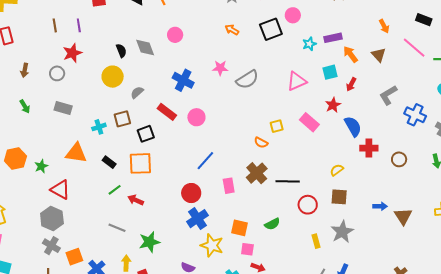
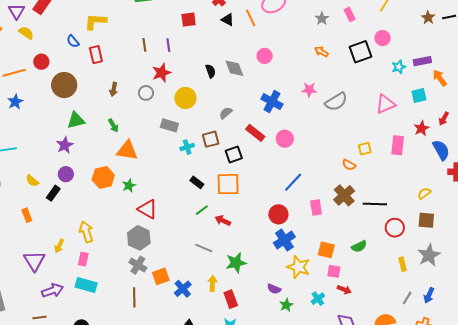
yellow circle: (113, 77) -> (185, 98), moved
red arrow: (351, 84) -> (444, 119), moved
gray rectangle: (63, 108) -> (169, 125), moved
pink rectangle: (309, 122) -> (398, 145), turned 54
orange triangle: (76, 153) -> (127, 151), moved

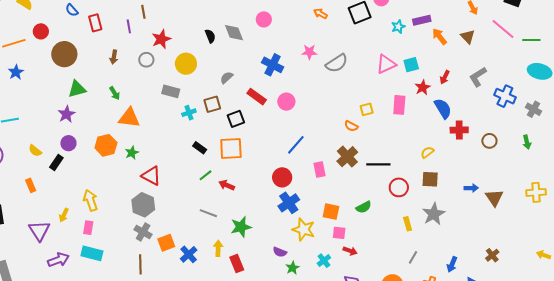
purple line: (168, 45) -> (129, 26), moved
cyan square: (419, 95) -> (411, 65), moved
blue arrow: (429, 295) -> (452, 264), moved

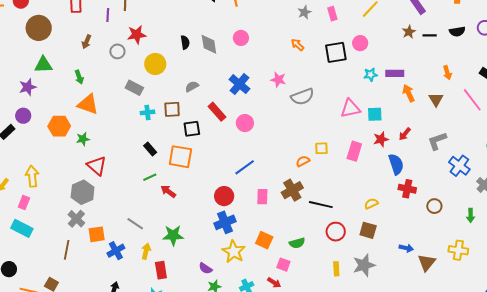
orange semicircle: (351, 126) -> (303, 161), turned 112
yellow cross: (536, 192) -> (458, 250), moved
gray line: (208, 213) -> (135, 224), moved
pink square: (339, 233) -> (283, 265), moved

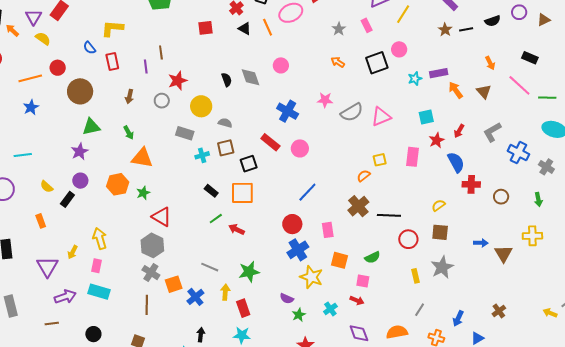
gray semicircle: (192, 86) -> (225, 123), moved, turned 56
pink triangle: (350, 108) -> (381, 117), moved
pink rectangle: (262, 197) -> (328, 230), moved

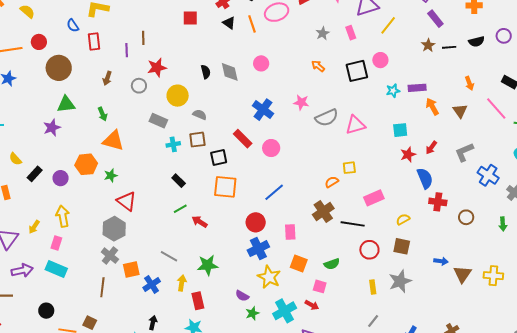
pink rectangle: (413, 157) -> (374, 198), moved, turned 54
purple circle: (80, 181) -> (61, 178), moved
orange square: (242, 193) -> (225, 187), moved
yellow cross: (532, 236) -> (493, 276), moved
cyan cross: (330, 309) -> (285, 311), size x1.6

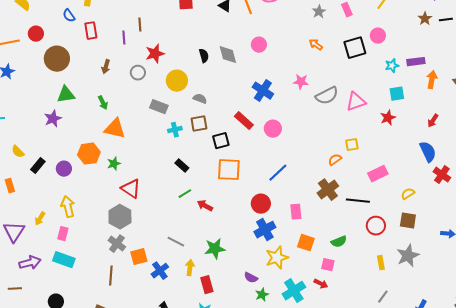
orange arrow: (432, 107) -> (432, 80), turned 42
cyan square: (400, 130) -> (397, 94), moved
red star: (408, 154) -> (388, 118), moved
red cross: (438, 202) -> (442, 175), turned 30
yellow star: (269, 277) -> (277, 258), turned 30

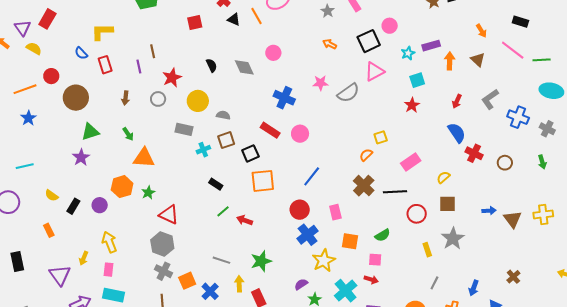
black semicircle: (204, 56) -> (212, 65), moved
pink triangle: (356, 102) -> (374, 72), moved
purple semicircle: (251, 278) -> (301, 284), turned 128

